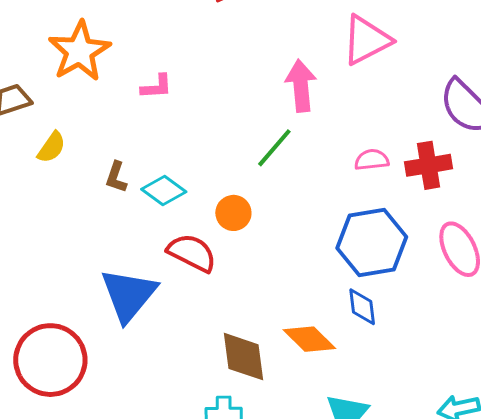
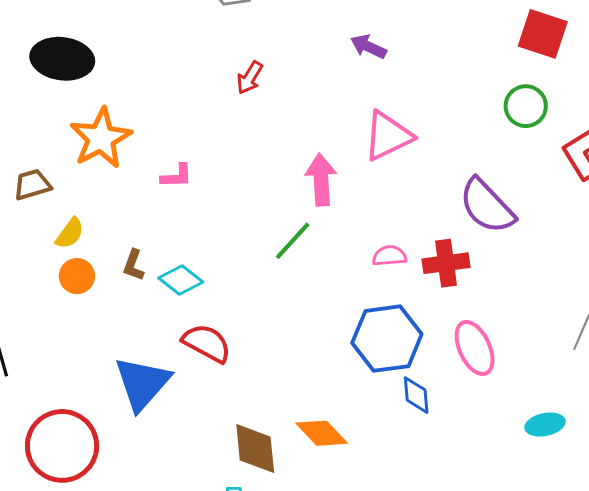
orange circle: (233, 213) -> (77, 276), moved
blue diamond: (362, 307) -> (416, 395), moved

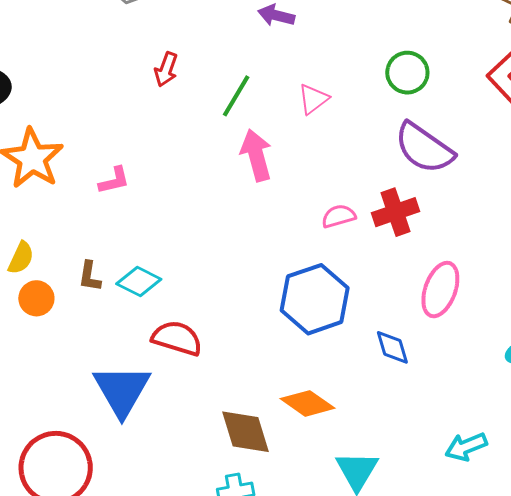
green circle: (526, 106) -> (407, 73), moved
pink triangle: (388, 136) -> (313, 99), size x0.6
green line: (293, 241) -> (236, 96), moved
blue hexagon: (387, 339) -> (315, 299), moved
pink ellipse: (475, 348) -> (440, 290), turned 56

